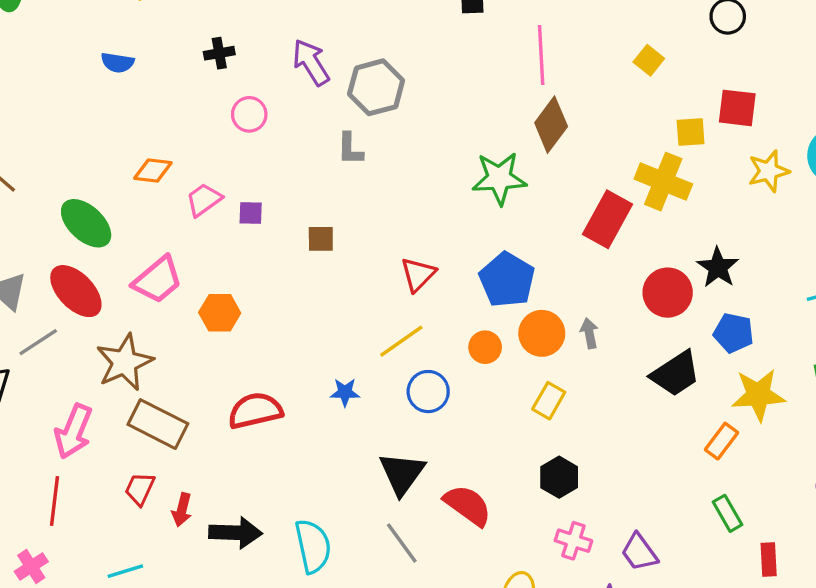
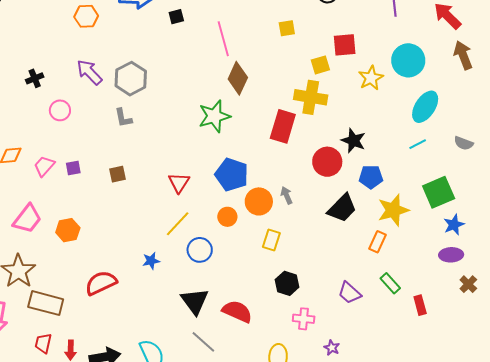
yellow square: (649, 60) -> (287, 28), turned -36
purple trapezoid: (639, 552) -> (350, 293), moved

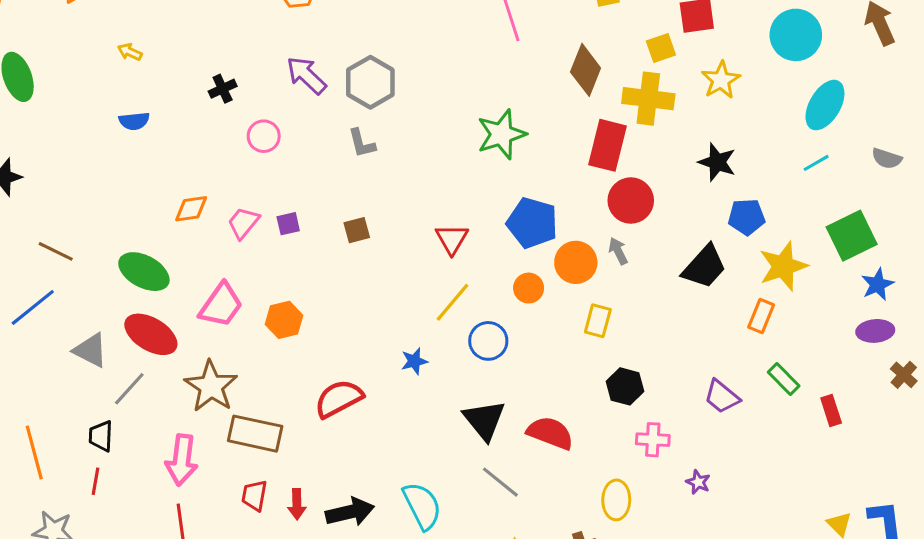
brown diamond: (238, 78) -> (586, 70), moved
yellow star: (371, 78) -> (721, 80), moved
red circle: (327, 162) -> (631, 200), moved

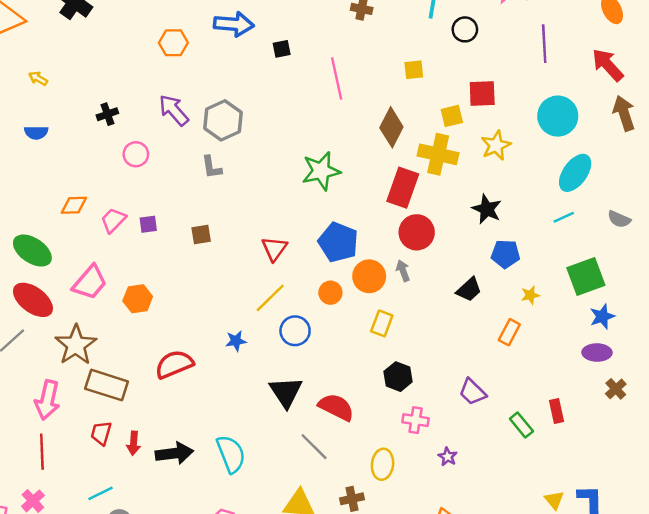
yellow star: (783, 266) -> (530, 295), size x0.5
black trapezoid: (704, 267) -> (469, 290), size x0.7
green rectangle: (784, 379) -> (521, 425), moved
gray line: (500, 482) -> (314, 447), moved

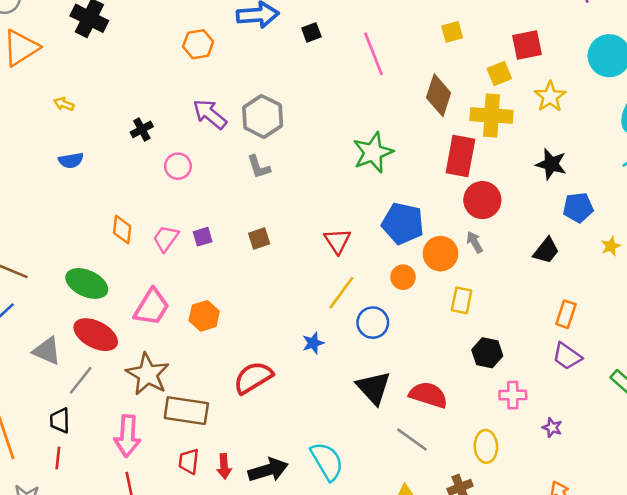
orange diamond: (74, 205) -> (122, 230), turned -72
orange rectangle: (509, 332) -> (566, 314), moved

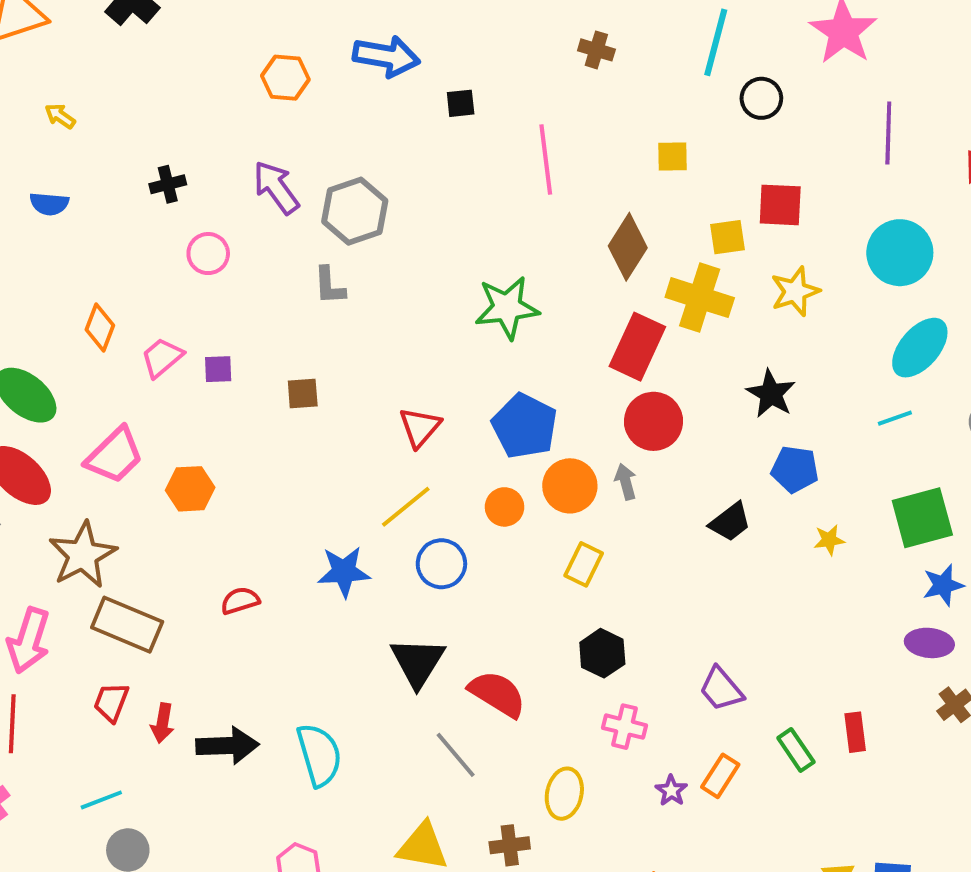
orange rectangle: (566, 314) -> (720, 776), moved
blue star: (313, 343) -> (344, 572), size x1.5
red semicircle: (253, 378) -> (240, 601), size x0.6

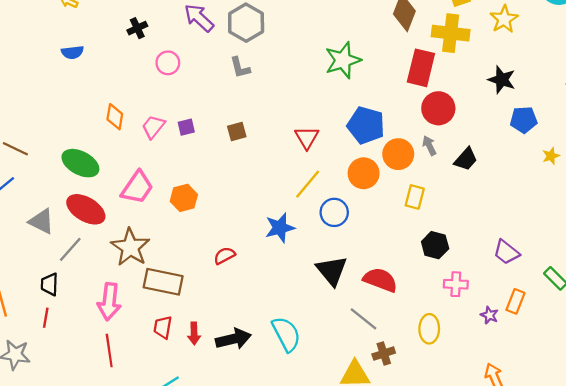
orange circle: (505, 507) -> (364, 173), size x1.4
black trapezoid: (730, 522) -> (466, 159), moved
brown cross: (510, 845) -> (384, 353), moved

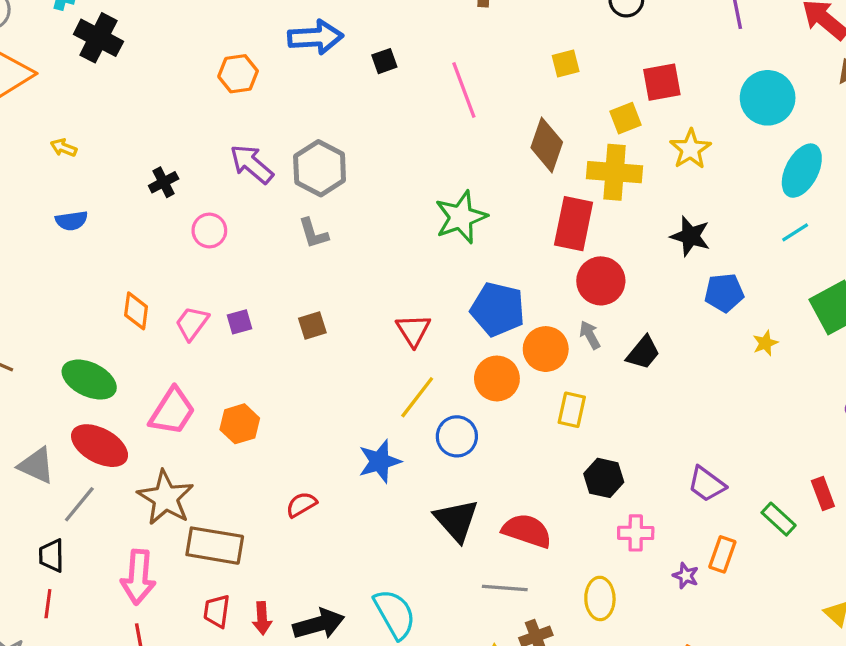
gray line: (363, 319) -> (505, 588), turned -32

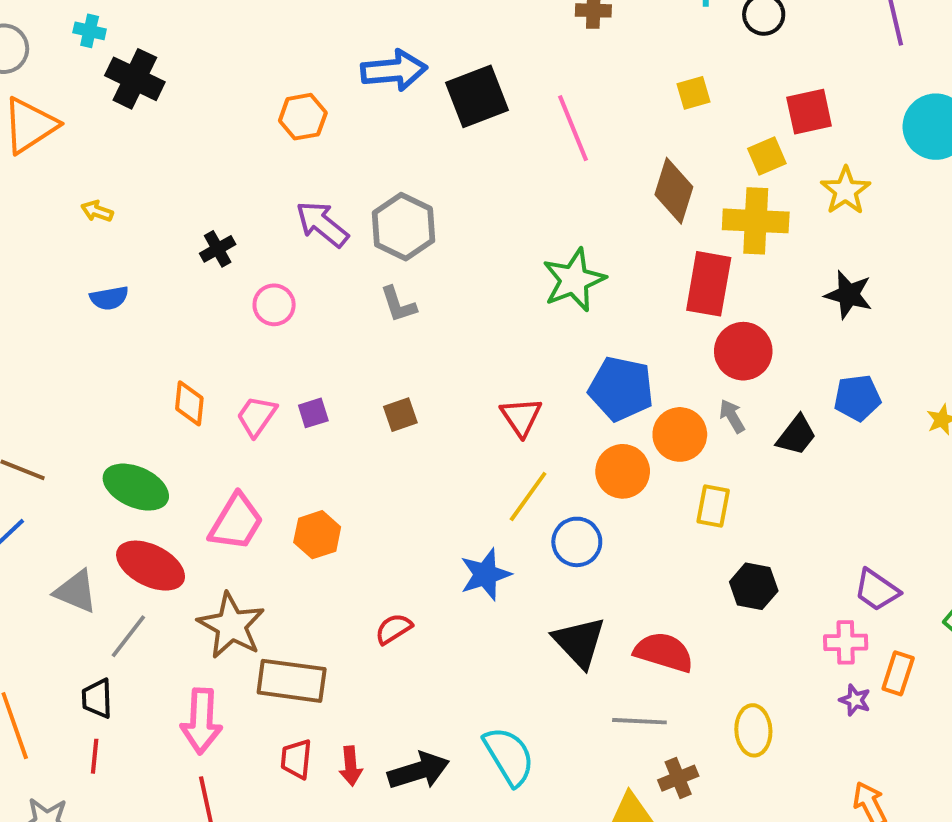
black square: (384, 61) -> (477, 96), size x2.0
blue pentagon: (724, 293) -> (857, 398), moved
pink cross: (636, 533) -> (846, 642), moved

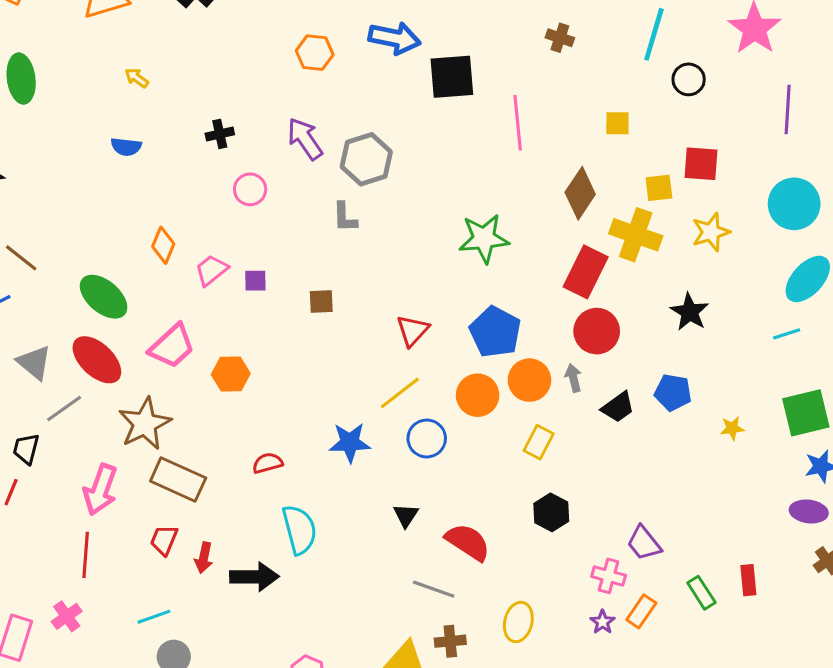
black triangle: (579, 642) -> (406, 515), size x0.6
cyan semicircle: (509, 756) -> (299, 530), moved

